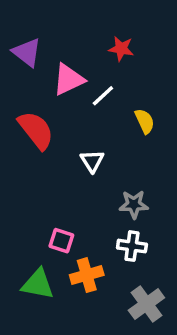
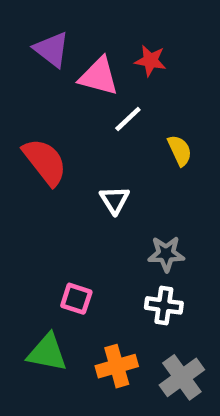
purple triangle: (27, 52) -> (52, 49), moved
pink triangle: (69, 79) -> (99, 76), moved, turned 40
orange cross: (87, 275) -> (117, 366), moved

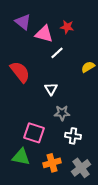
yellow semicircle: (180, 150) -> (88, 67), moved, turned -96
gray star: (166, 254) -> (62, 113), moved
pink square: (76, 299) -> (34, 133), size x1.5

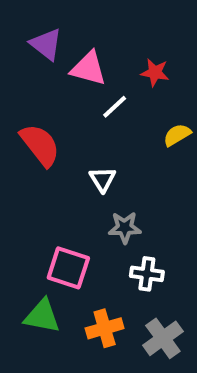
red star: (67, 27) -> (155, 72), moved

